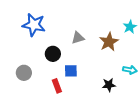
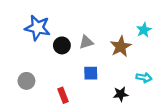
black circle: (53, 54) -> (62, 45), moved
blue square: (71, 71) -> (91, 73), moved

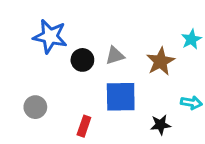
blue square: (91, 73) -> (121, 97), size x1.6
red rectangle: (63, 95) -> (84, 126), turned 40

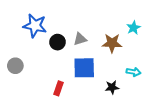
brown star: (160, 61) -> (112, 43), turned 30
gray circle: (35, 107) -> (15, 66), moved

